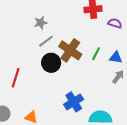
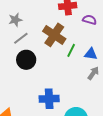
brown cross: (70, 50) -> (54, 35), moved
blue cross: (74, 102) -> (49, 99), turned 30

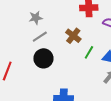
brown cross: (54, 35) -> (73, 36), size x0.7

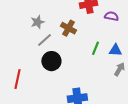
brown cross: (73, 36) -> (69, 28), moved

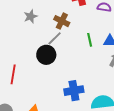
gray line: (45, 40) -> (55, 38), moved
green line: (95, 48) -> (90, 40), turned -32

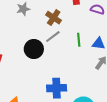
gray line: (55, 38) -> (53, 37), moved

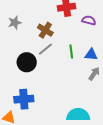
blue cross: (57, 88) -> (24, 99), moved

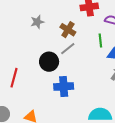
green line: (71, 51) -> (100, 41), moved
blue cross: (24, 99) -> (64, 87), moved

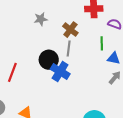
gray line: (68, 49) -> (69, 48), turned -49
blue cross: (64, 87) -> (60, 71), moved, turned 30

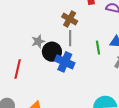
gray star: (41, 19) -> (38, 41), moved
green line: (102, 43) -> (98, 48), moved

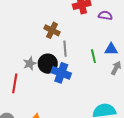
brown cross: (70, 19) -> (52, 30), moved
gray star: (38, 41) -> (30, 64), moved

